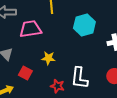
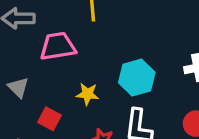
cyan hexagon: (84, 25) -> (137, 78), moved

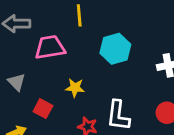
cyan hexagon: (137, 78) -> (115, 49), moved

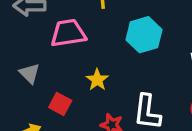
yellow star: (75, 88) -> (97, 80), turned 30

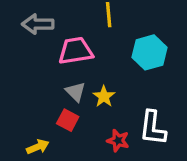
gray triangle: (30, 73) -> (76, 92), moved

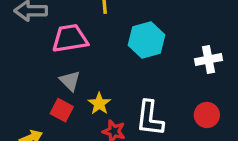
yellow star: (104, 96) -> (99, 104), moved

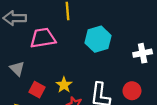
gray triangle: (70, 81) -> (17, 68), moved
red circle: (207, 115) -> (132, 91), moved

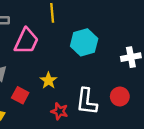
pink trapezoid: (43, 38) -> (26, 41), turned 124
yellow star: (64, 85) -> (48, 80), moved

